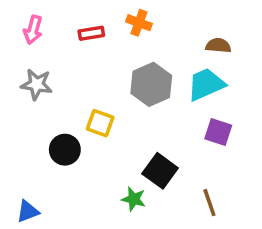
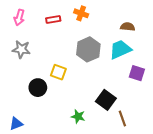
purple square: (218, 132) -> (137, 73), moved
black square: (160, 171) -> (106, 100), moved

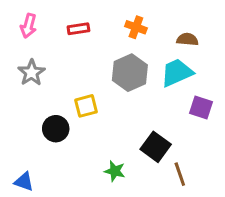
orange cross: (81, 13) -> (136, 27), moved
gray star: (21, 49) -> (31, 73), turned 30
yellow square: (58, 72) -> (86, 106), turned -35
blue triangle: (16, 124) -> (24, 182), turned 40

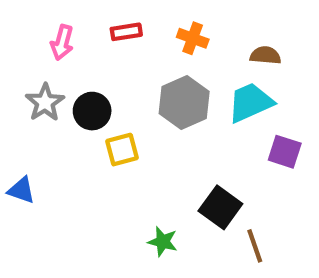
pink arrow: (28, 26) -> (62, 43), moved
red rectangle: (78, 29) -> (126, 32), moved
black circle: (56, 129) -> (92, 111), moved
blue triangle: (24, 182) -> (21, 190), moved

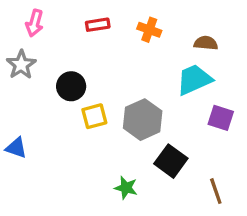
pink arrow: (62, 43) -> (35, 23), moved
gray star: (45, 102) -> (21, 65), moved
gray hexagon: (184, 102) -> (143, 120), moved
brown line: (255, 246) -> (216, 191), moved

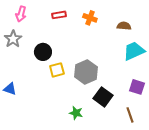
cyan trapezoid: (194, 80) -> (134, 51), moved
purple square: (221, 118) -> (137, 87), moved

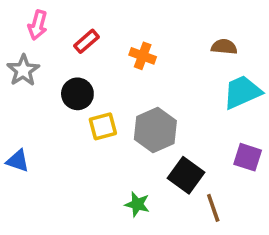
red rectangle: (59, 15) -> (87, 41), moved, turned -32
orange cross: (90, 18) -> (143, 56), moved
brown line: (130, 115) -> (213, 208), moved

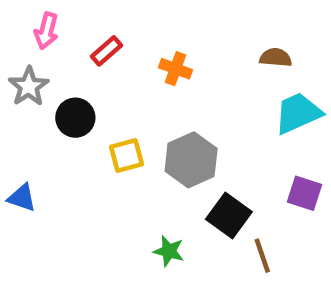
black circle: (77, 94) -> (75, 118), moved

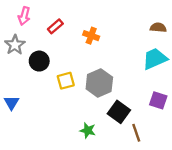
brown semicircle: (276, 58) -> (158, 28), moved
blue triangle: (22, 198) -> (11, 103), turned 42

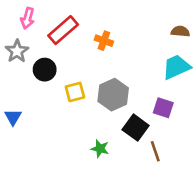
red rectangle: (55, 26) -> (63, 30), size x1.6
purple square: (158, 100) -> (163, 108), moved

